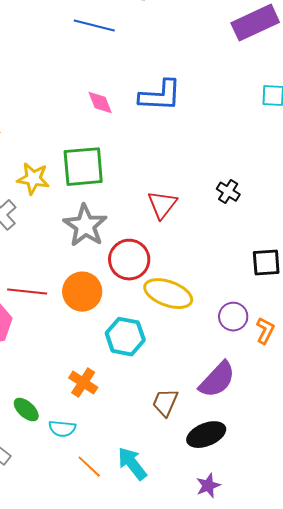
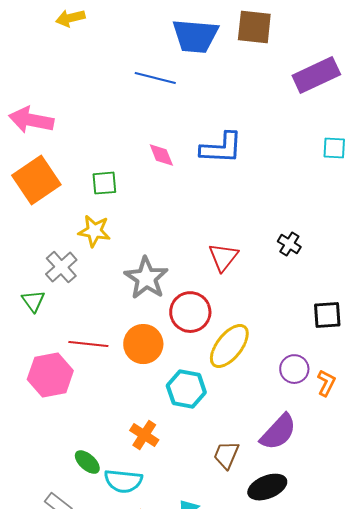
green square: (83, 167) -> (104, 183), moved, size x0.6
yellow ellipse: (168, 294) -> (229, 346), turned -72
cyan semicircle: (62, 429) -> (123, 481), size x1.4

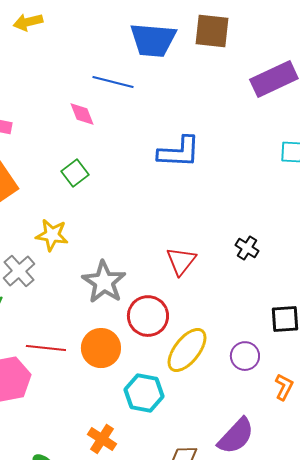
pink diamond: (161, 155) -> (82, 114), moved
green square: (104, 183) -> (75, 173), moved, turned -32
purple circle: (294, 369) -> (245, 356), moved

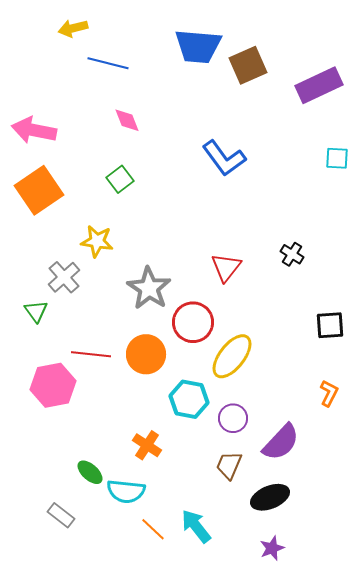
brown square: (212, 31) -> (248, 65), moved, turned -30
blue line: (113, 82) -> (108, 63), moved
blue L-shape: (179, 152) -> (224, 158), turned 51
purple circle: (245, 356) -> (233, 418), moved

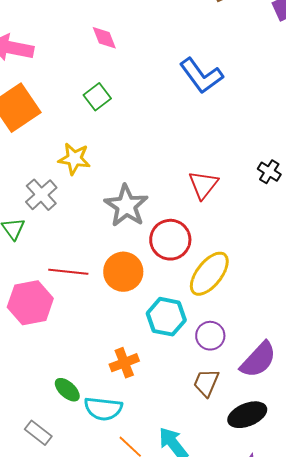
orange cross: (147, 445) -> (124, 363), turned 36

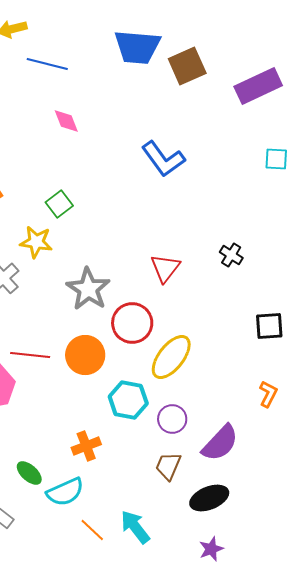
green square: (97, 97) -> (59, 204), moved
cyan semicircle: (103, 409) -> (65, 492), turned -30

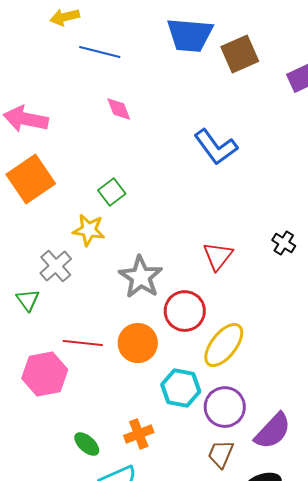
purple circle: (172, 419) -> (225, 407), size x1.4
green ellipse: (29, 473) -> (87, 444), moved

